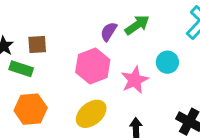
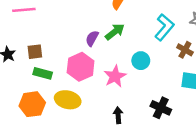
green rectangle: (21, 69) -> (43, 73), moved
yellow ellipse: (91, 114) -> (68, 100), moved, turned 55

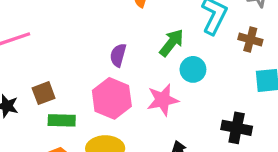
green arrow: (115, 32) -> (172, 43), moved
pink star: (115, 76) -> (163, 100), turned 30

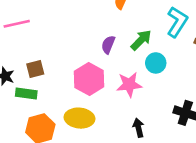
purple semicircle: (118, 55) -> (108, 45), moved
green rectangle: (62, 120) -> (26, 93), moved

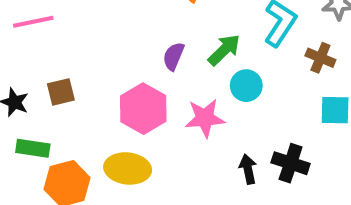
green rectangle: (26, 93) -> (33, 148), moved
black arrow: (138, 128) -> (248, 169), moved

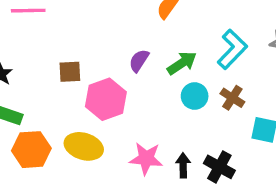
brown cross: (320, 58) -> (232, 98), moved
brown square: (61, 92) -> (70, 72), moved
pink star: (205, 118) -> (146, 159), moved

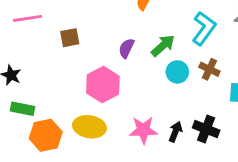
brown square: (70, 72) -> (70, 38), moved
black arrow: (183, 165) -> (175, 132), turned 30

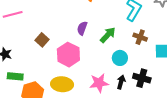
brown square: (70, 38) -> (42, 40), moved, turned -32
green arrow: (163, 46) -> (108, 35), moved
cyan circle: (177, 72) -> (120, 58), moved

